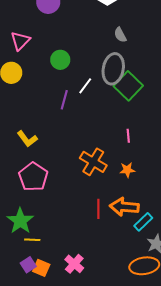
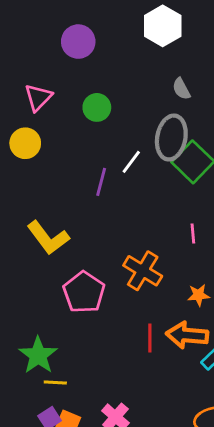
green circle: (60, 60) -> (97, 107), moved
yellow L-shape: (27, 139) -> (48, 238), size x1.4
orange star: (127, 170) -> (199, 295), moved
pink pentagon: (33, 177) -> (84, 292), moved

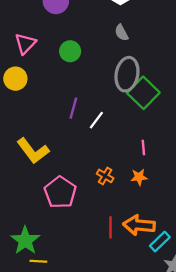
gray semicircle: (181, 89) -> (122, 33), moved
white line: (131, 162) -> (96, 120), moved
orange cross: (143, 271) -> (105, 176), size x0.6
orange star: (199, 295) -> (139, 177), moved

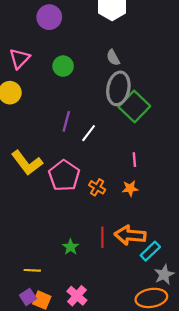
gray semicircle: (122, 33) -> (113, 58), moved
pink pentagon: (60, 192) -> (64, 176), moved
green star: (25, 240) -> (71, 247), moved, size x0.6

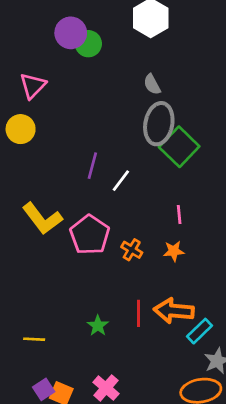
green circle: (63, 66) -> (88, 44), moved
yellow line: (32, 270) -> (34, 339), moved

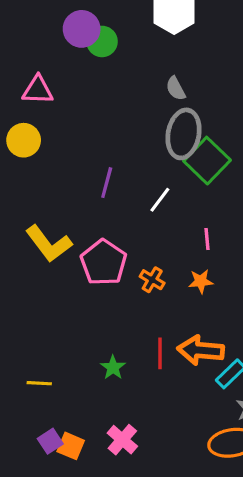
pink triangle: (33, 86) -> (38, 90), turned 48
white line: (121, 181) -> (160, 200), moved

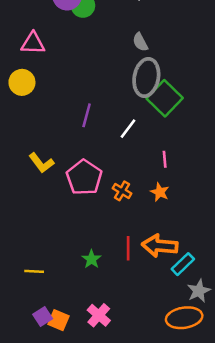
yellow L-shape: (49, 244) -> (41, 163), size x0.7
orange star: (201, 281) -> (160, 192), turned 30

